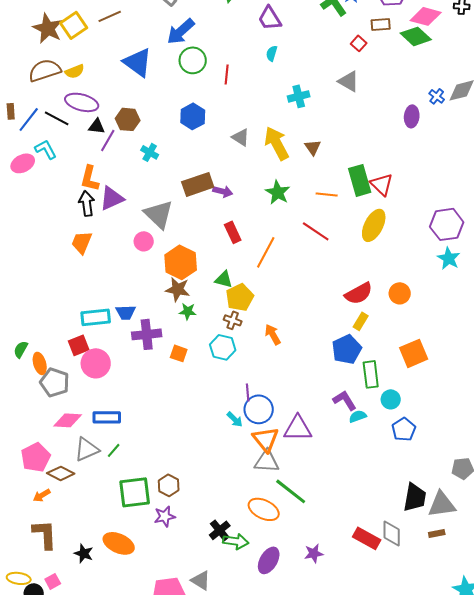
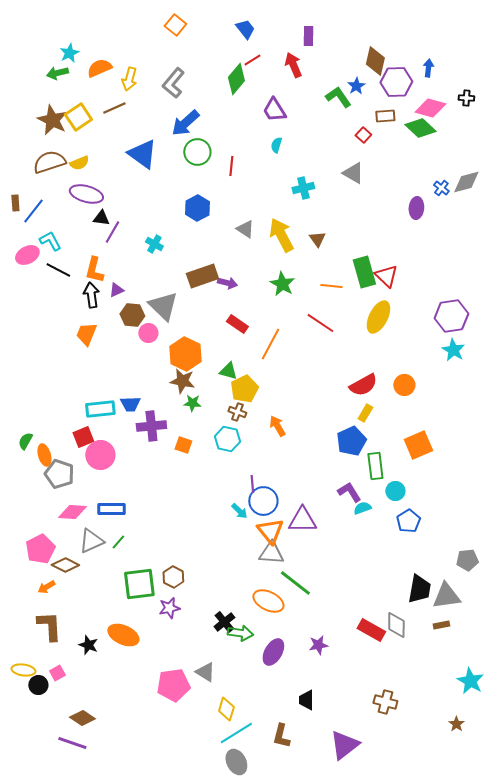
black line: (57, 118) -> (58, 270), moved
brown hexagon: (128, 119) -> (132, 315), moved
purple triangle: (112, 198) -> (116, 290), size x0.6
red rectangle: (233, 232) -> (237, 324), turned -30

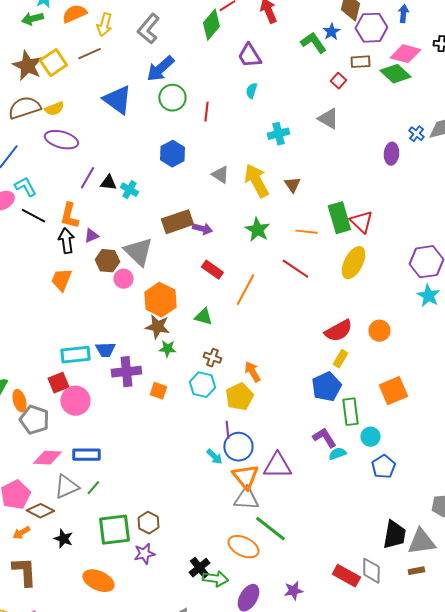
black triangle: (101, 218) -> (108, 183), moved
yellow pentagon: (244, 389) -> (239, 397), moved
black star: (88, 645) -> (63, 539), moved

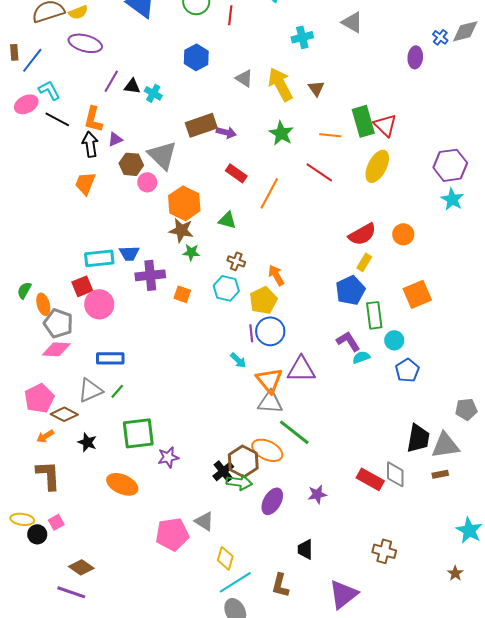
blue circle: (238, 447) -> (270, 331), moved
pink diamond: (47, 458) -> (56, 349), moved
brown hexagon: (148, 523) -> (243, 461), moved, size x1.4

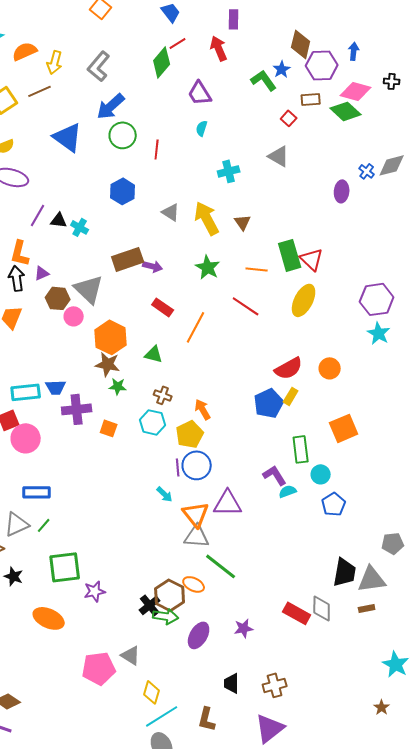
blue pentagon: (350, 290) -> (269, 403), moved
orange ellipse: (267, 450) -> (194, 584), size x0.7
brown cross: (384, 551) -> (275, 685), moved, turned -30

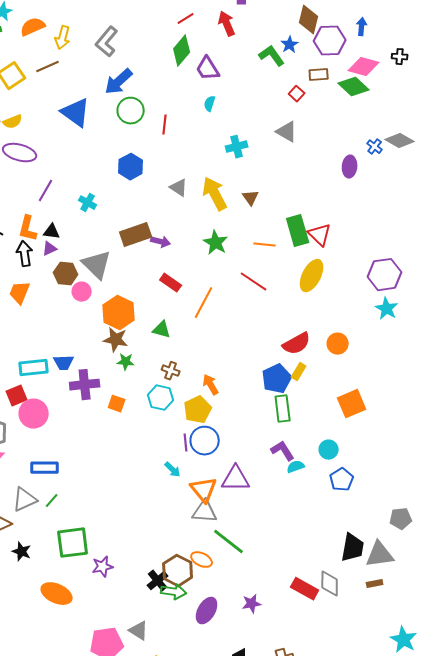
green diamond: (162, 62) -> (182, 51), moved
gray diamond: (392, 165) -> (400, 141), turned 44
black triangle: (59, 220) -> (52, 232), moved
green rectangle: (301, 449) -> (283, 409), moved

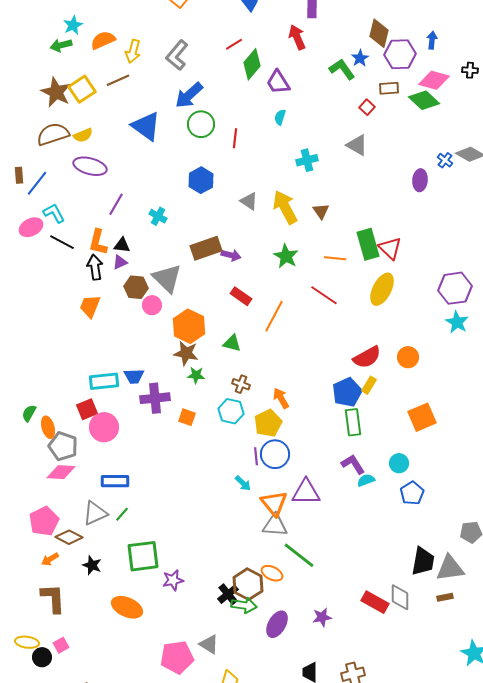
red line: (186, 19) -> (234, 44), moved

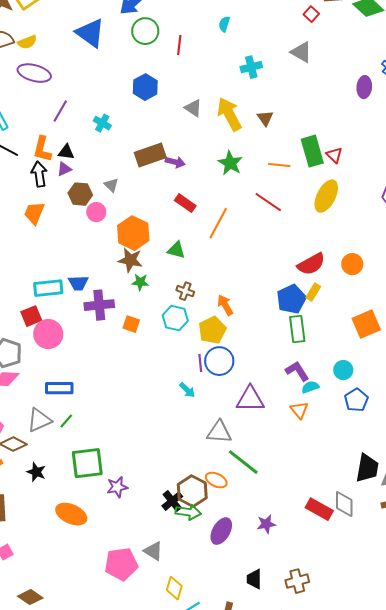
red triangle: (390, 248) -> (334, 155), size x0.7
gray triangle: (167, 278) -> (111, 185), size x0.5
orange triangle: (274, 503) -> (299, 410), moved, size x0.7

